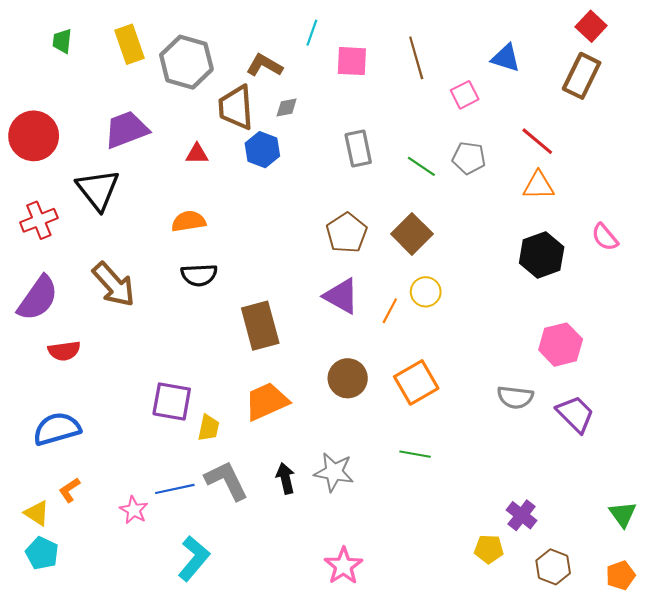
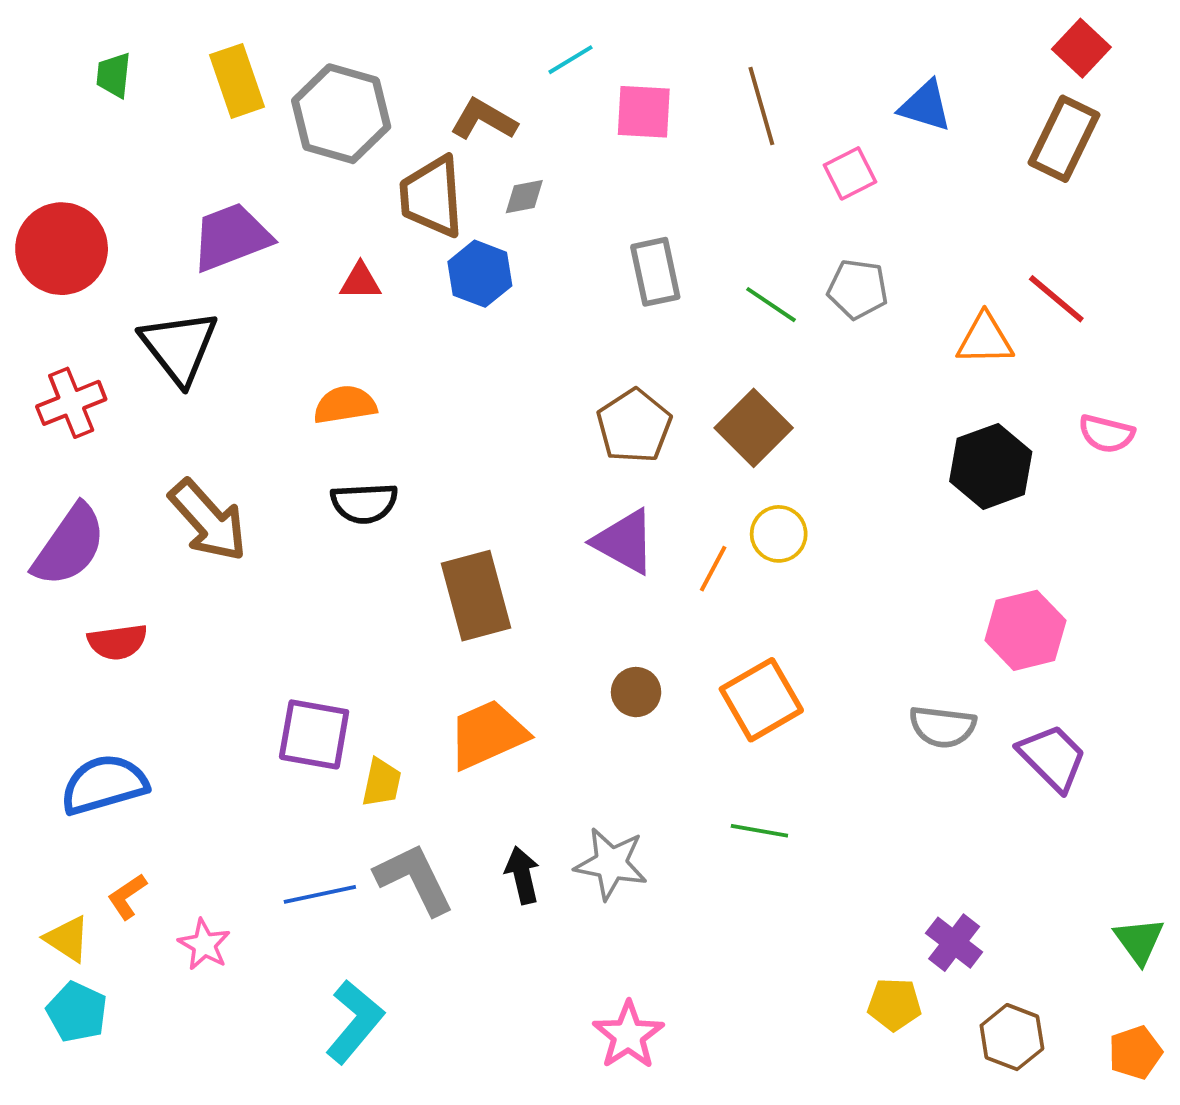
cyan line: (312, 33) -> (570, 60), turned 40
red line: (537, 141) -> (1056, 299), moved
pink semicircle: (605, 237) -> (1106, 434), turned -36
brown circle: (348, 378) -> (636, 692), size x0.7
pink star: (134, 510) -> (204, 945), moved

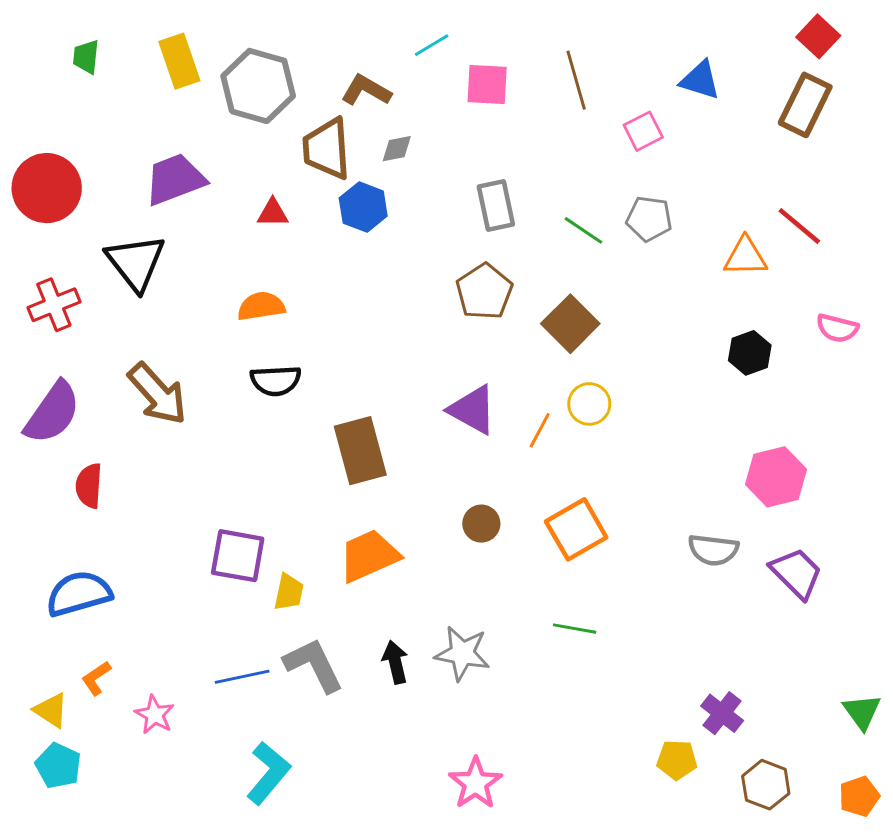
brown pentagon: (634, 426) -> (484, 292), moved
black hexagon: (991, 466) -> (750, 353), size x0.7
red semicircle: (117, 642) -> (89, 486), turned 102

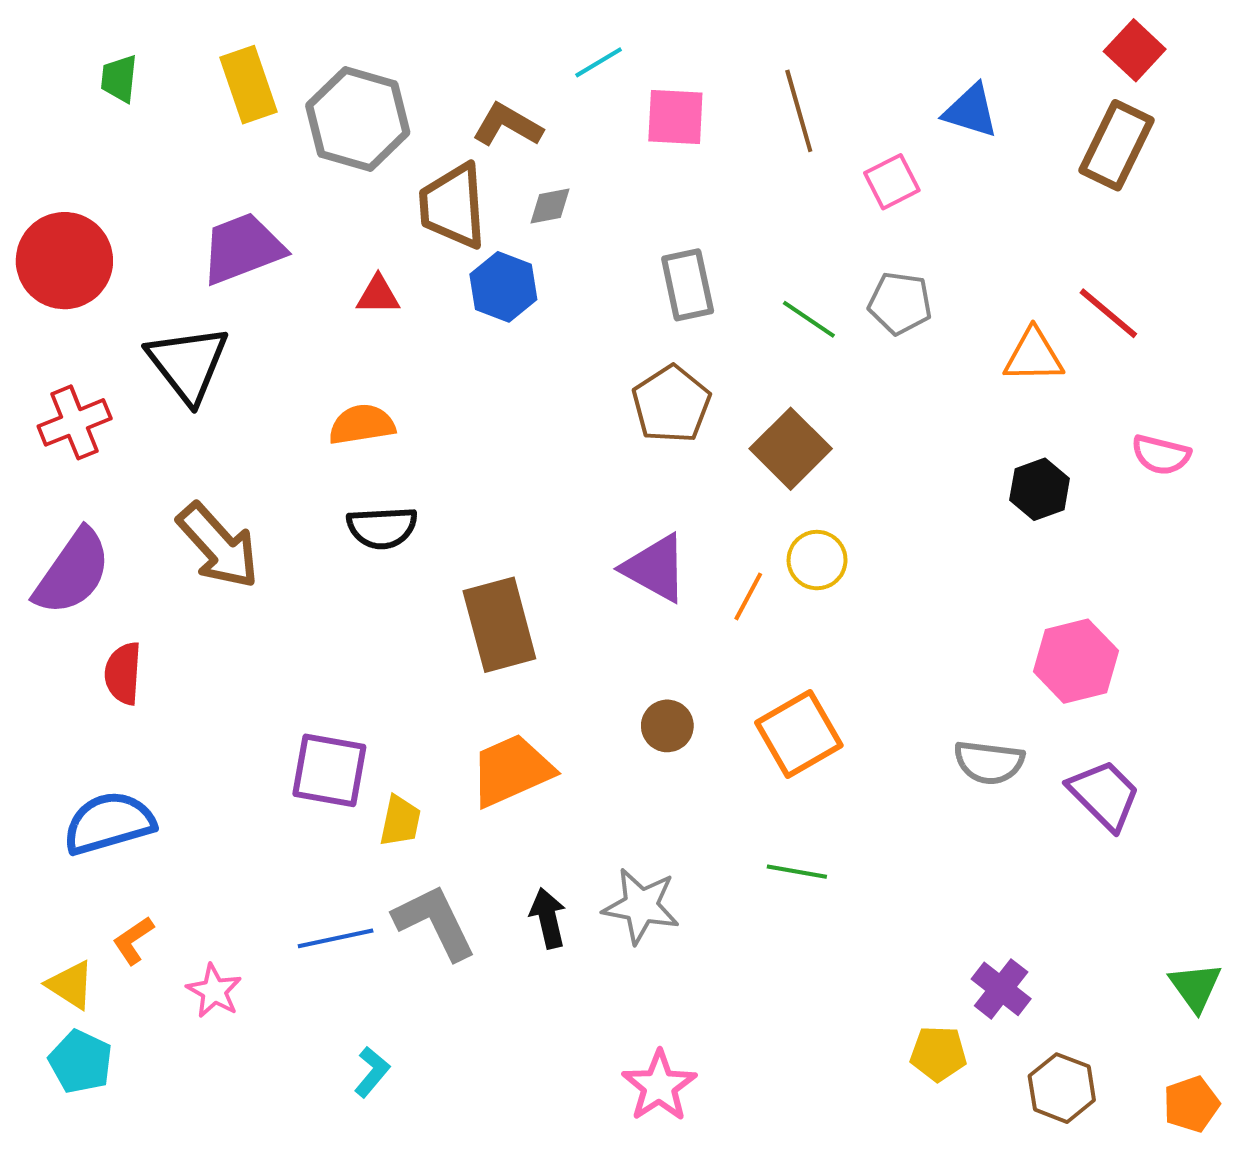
cyan L-shape: (268, 773) -> (372, 1072), size x0.6

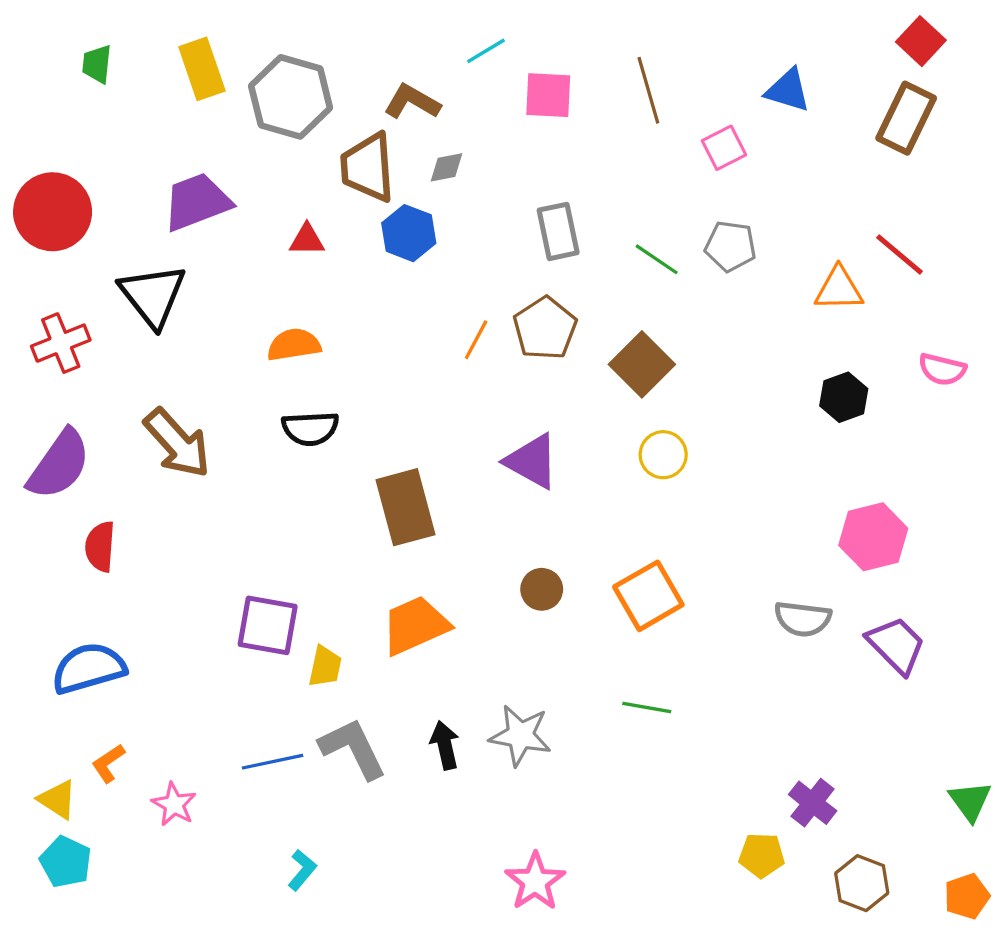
orange line: (748, 596) -> (476, 340), moved

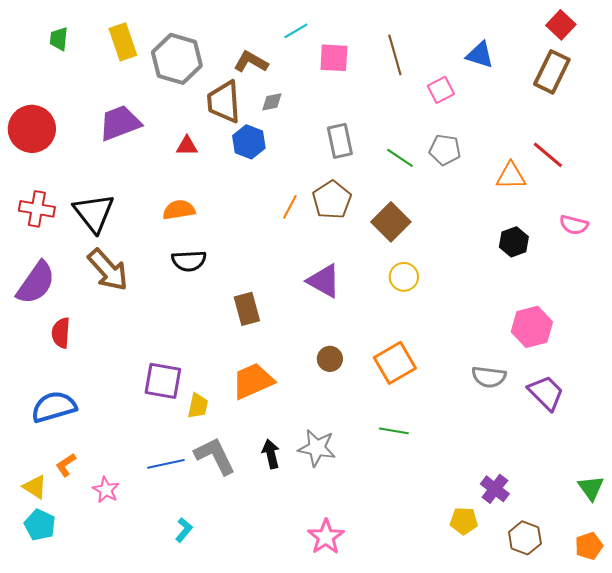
black triangle: (153, 295) -> (94, 213), moved
red cross: (61, 343) -> (37, 209), turned 32
brown rectangle: (405, 507) -> (247, 309), size x0.7

